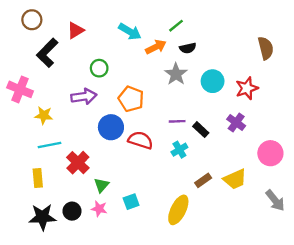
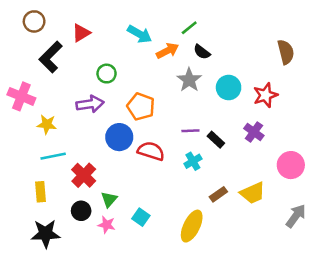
black semicircle: (188, 48) -> (202, 52), turned 49
gray arrow: (275, 200) -> (296, 216), turned -105
cyan square: (131, 202) -> (141, 217), turned -35
black circle: (72, 211) -> (81, 211), moved

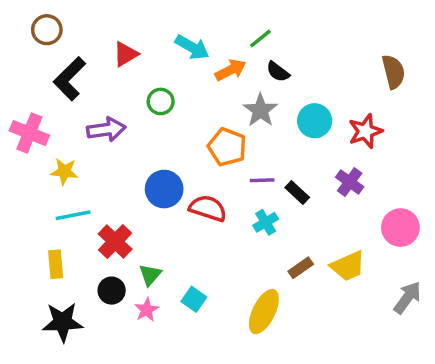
red triangle: (81, 33) -> (126, 54), moved
green circle: (107, 74) -> (161, 101), moved
purple arrow: (90, 104) -> (106, 129), moved
orange pentagon: (141, 107) -> (227, 147), moved
pink star: (107, 225) -> (147, 310), turned 30

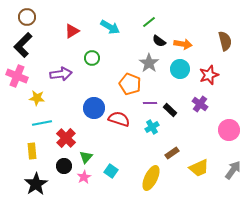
orange arrow: (231, 70) -> (183, 44), moved, turned 36
black L-shape: (70, 79) -> (23, 45), moved
yellow trapezoid: (348, 266) -> (199, 168), moved
black star: (63, 322) -> (36, 184), turned -30

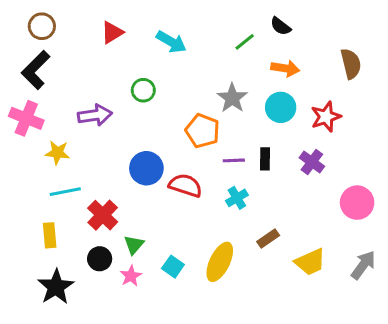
green line: (149, 22) -> (245, 42), moved
red triangle: (72, 31) -> (112, 32), moved
black semicircle: (159, 41) -> (281, 26), moved
black rectangle: (170, 110) -> (265, 159), moved, turned 48
yellow ellipse: (151, 178) -> (220, 262), moved

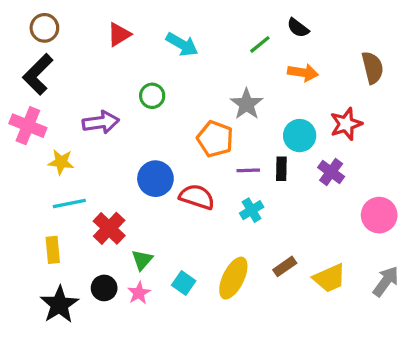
cyan circle: (281, 107) -> (300, 136), moved
brown rectangle: (268, 238) -> (285, 266), moved
black circle: (100, 259) -> (104, 288), moved

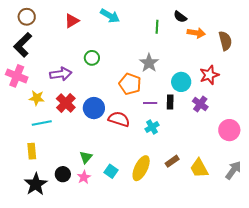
cyan arrow: (182, 44) -> (110, 16), moved
green line: (260, 44) -> (157, 27), turned -48
orange arrow: (303, 73) -> (196, 33), moved
red cross: (109, 228) -> (66, 103), moved
yellow trapezoid: (329, 278) -> (199, 168), turned 85

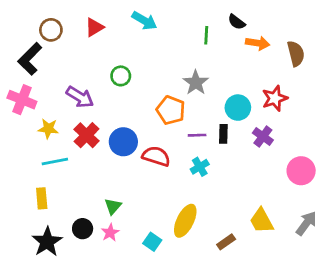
brown circle: (27, 17) -> (51, 30), moved
purple arrow: (61, 74) -> (80, 97), turned 40
brown rectangle: (172, 161) -> (226, 242), moved
cyan square: (111, 171) -> (152, 242), moved

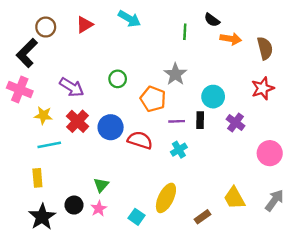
green circle: (121, 76) -> (118, 79), moved
red star: (275, 98) -> (263, 88), moved

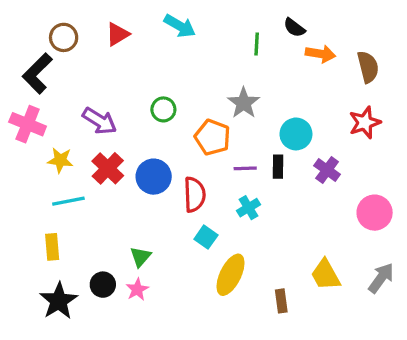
red semicircle: (140, 140) -> (194, 195), turned 70
cyan square: (136, 217) -> (206, 237), moved
brown rectangle: (202, 217) -> (281, 301), turned -63

